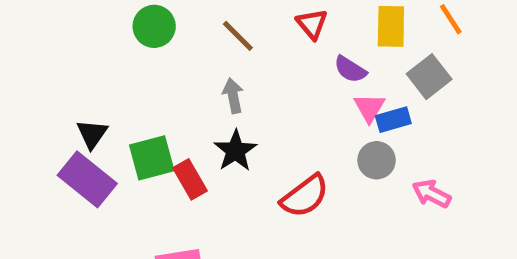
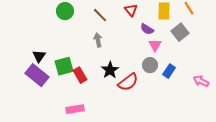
blue rectangle: (393, 120) -> (169, 71), moved, turned -40
black star: (235, 151) -> (110, 70), moved
gray circle: (377, 160) -> (150, 65), moved
pink arrow: (432, 194) -> (201, 81), moved

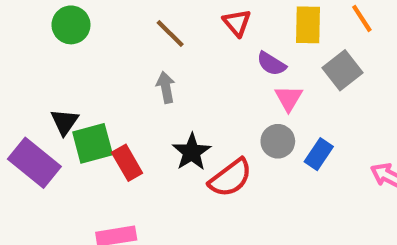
green circle: (65, 11) -> (71, 25), moved
black triangle: (39, 56) -> (65, 122), moved

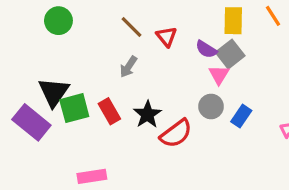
red triangle: (237, 23) -> (167, 37), moved
gray square: (342, 70) -> (230, 54), moved
gray arrow: (166, 87) -> (128, 67), turned -135
black triangle: (65, 122) -> (54, 92), size x1.5
red rectangle: (127, 163) -> (109, 111), moved

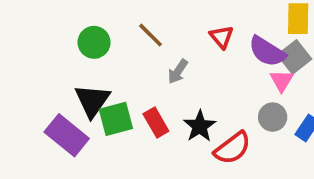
green circle: (58, 21) -> (94, 42), moved
brown line: (132, 27) -> (151, 35), moved
purple semicircle: (206, 49) -> (267, 51), size x1.5

